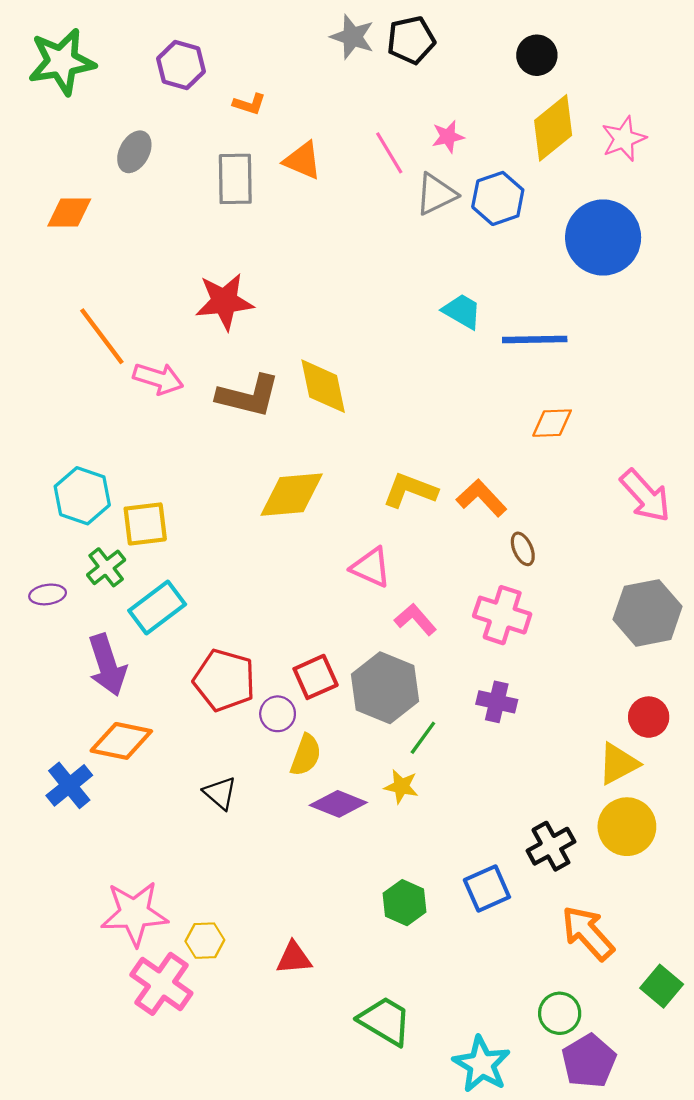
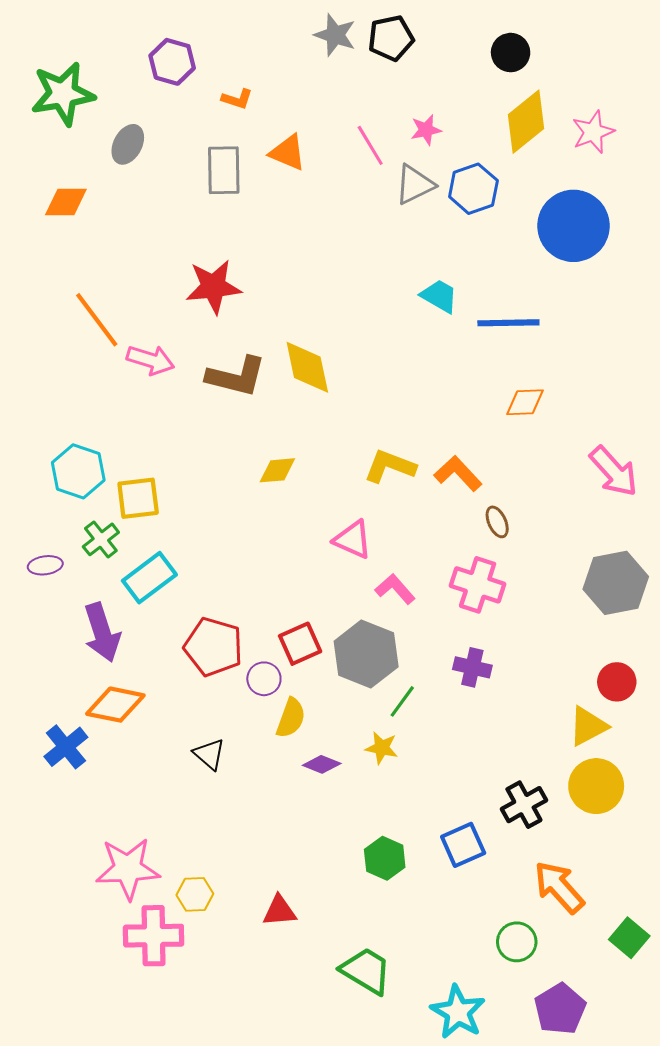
green star: (62, 62) -> (63, 94), moved
yellow diamond: (292, 495) -> (277, 470), size x0.6
purple diamond: (338, 804) -> (322, 764), size x0.7
pink cross: (161, 984) -> (154, 936), turned -36
green circle: (560, 1013) -> (517, 942), moved

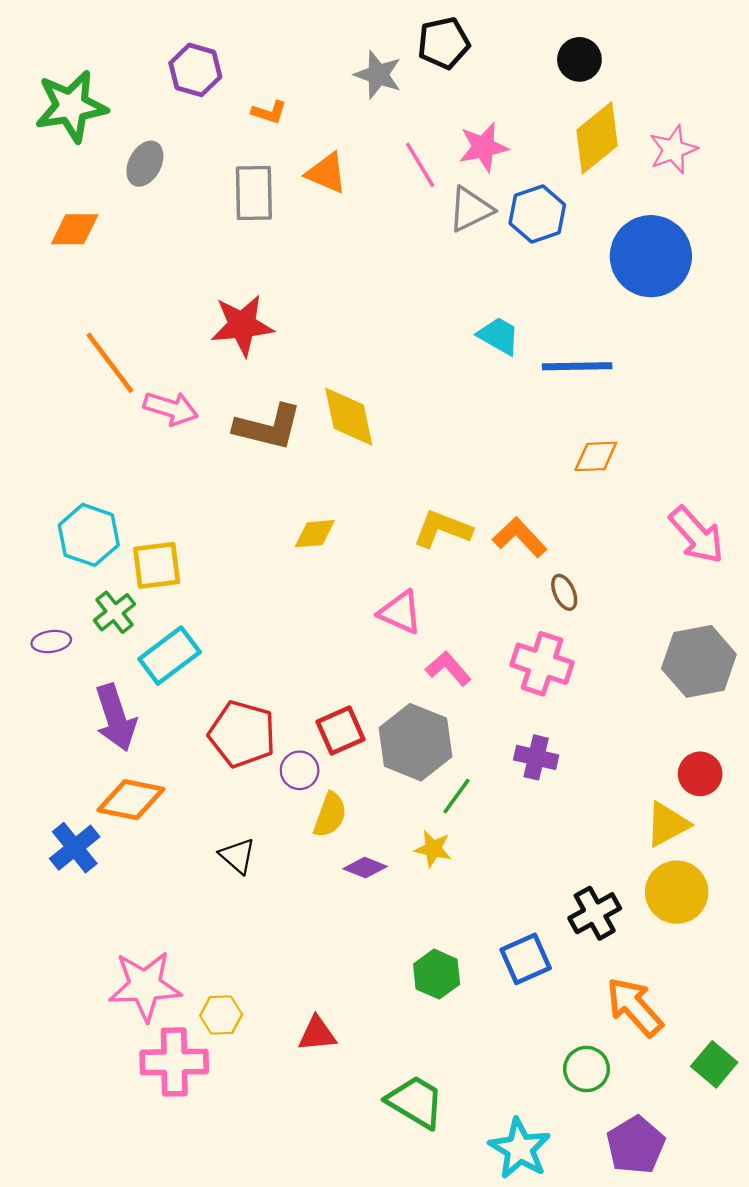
gray star: (335, 35) -> (378, 75), moved
pink star: (426, 130) -> (483, 147), size x1.4

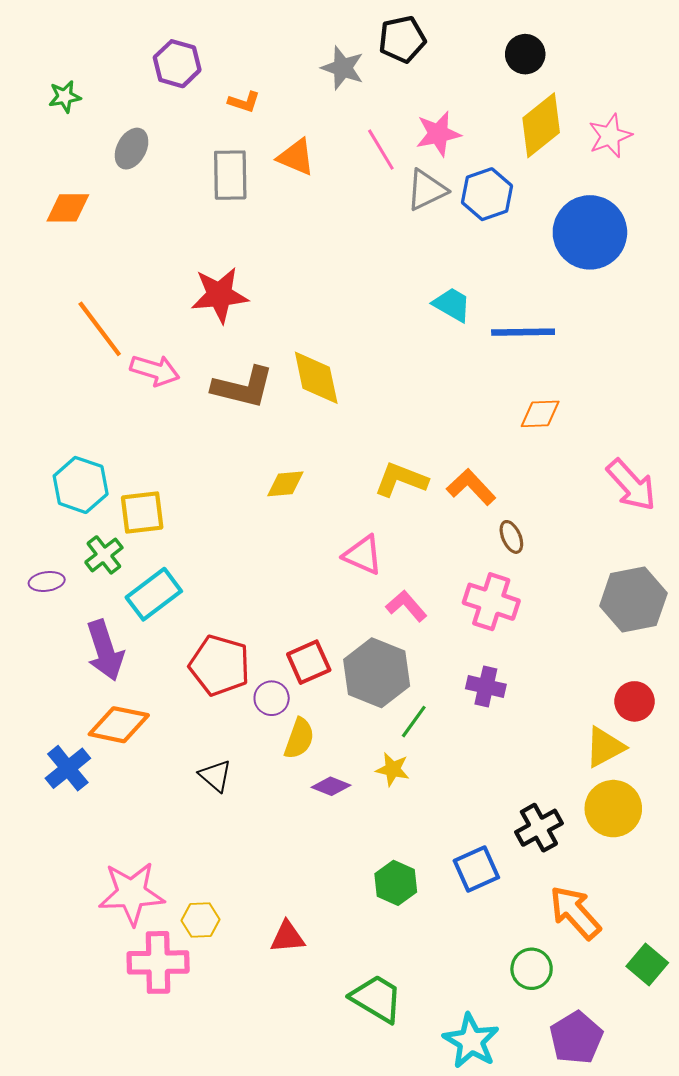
green star: (71, 106) -> (65, 97), size x0.5

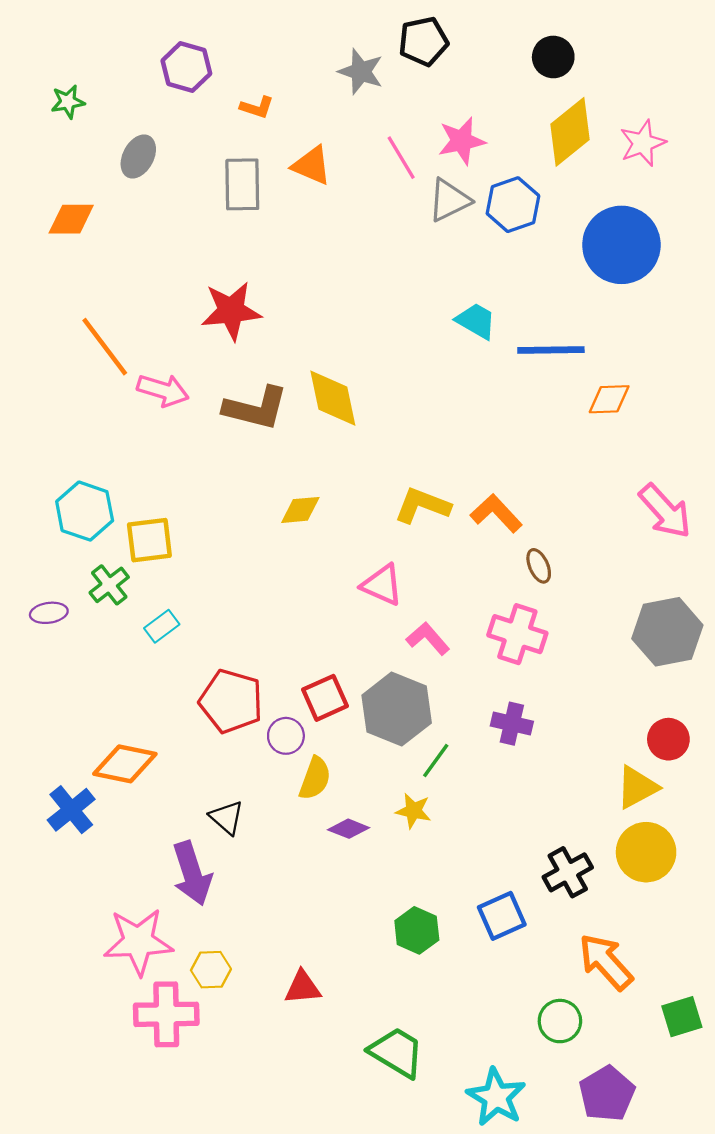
orange diamond: (540, 414) -> (609, 399), moved
cyan rectangle: (154, 594) -> (162, 626), size x0.6
purple arrow: (105, 650) -> (192, 873), moved
green square: (647, 965) -> (682, 1017), turned 33

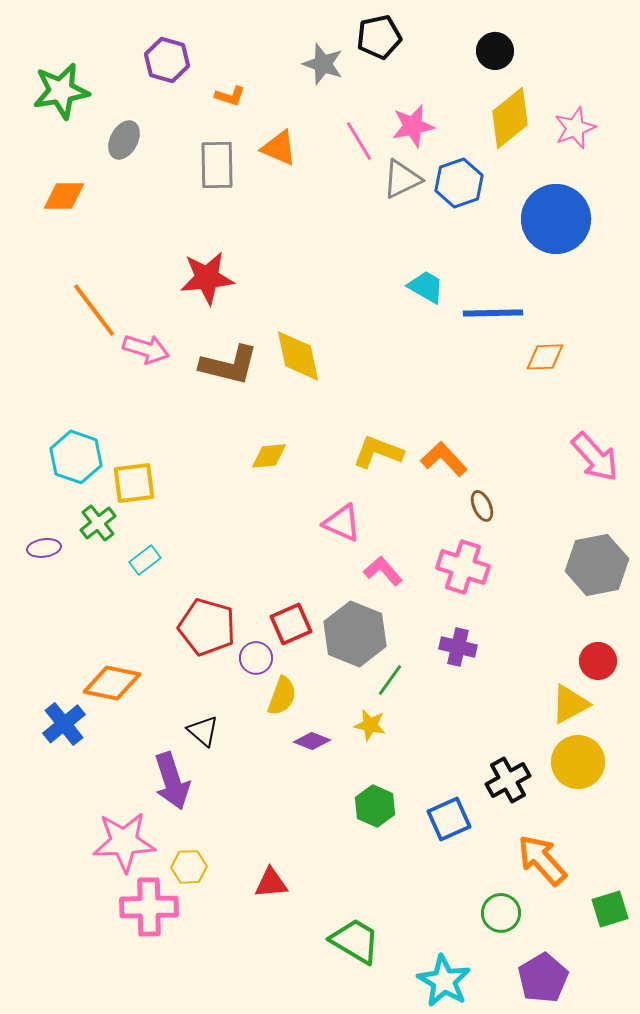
green star: (68, 102) -> (61, 91), size x1.8
green hexagon: (417, 930) -> (375, 806), moved

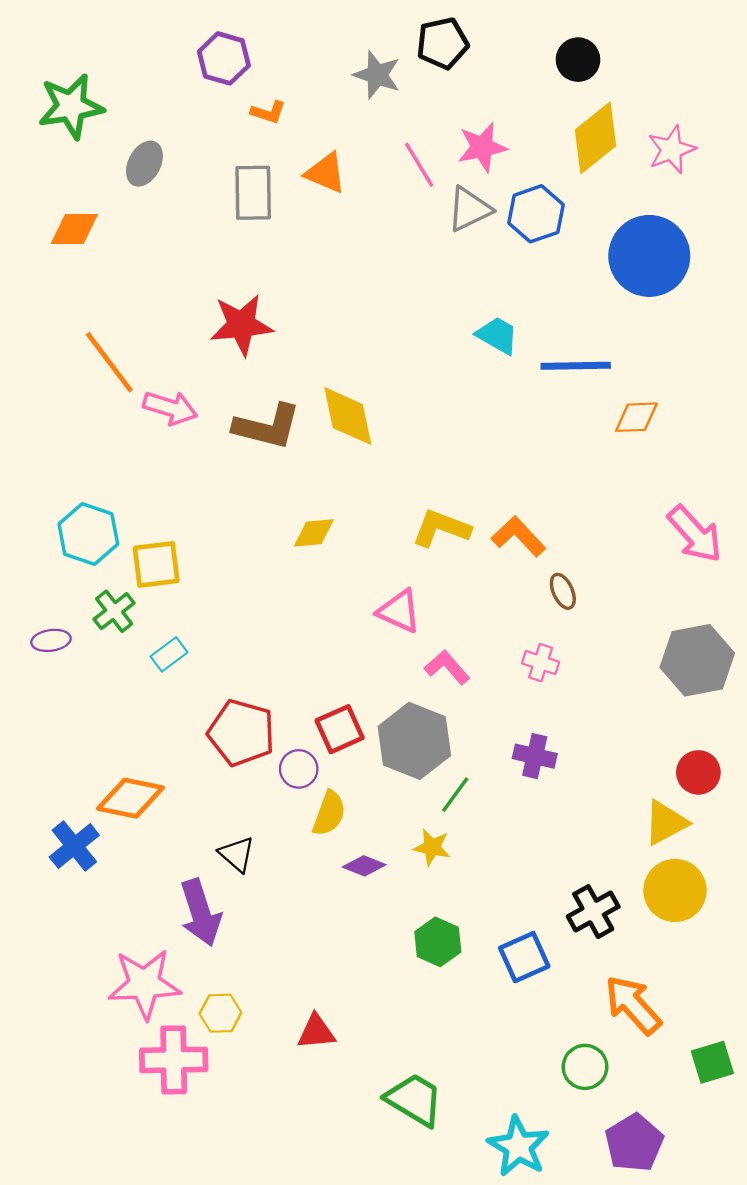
purple hexagon: (167, 60) -> (224, 58), moved
pink cross: (463, 567) -> (541, 663), size x0.6

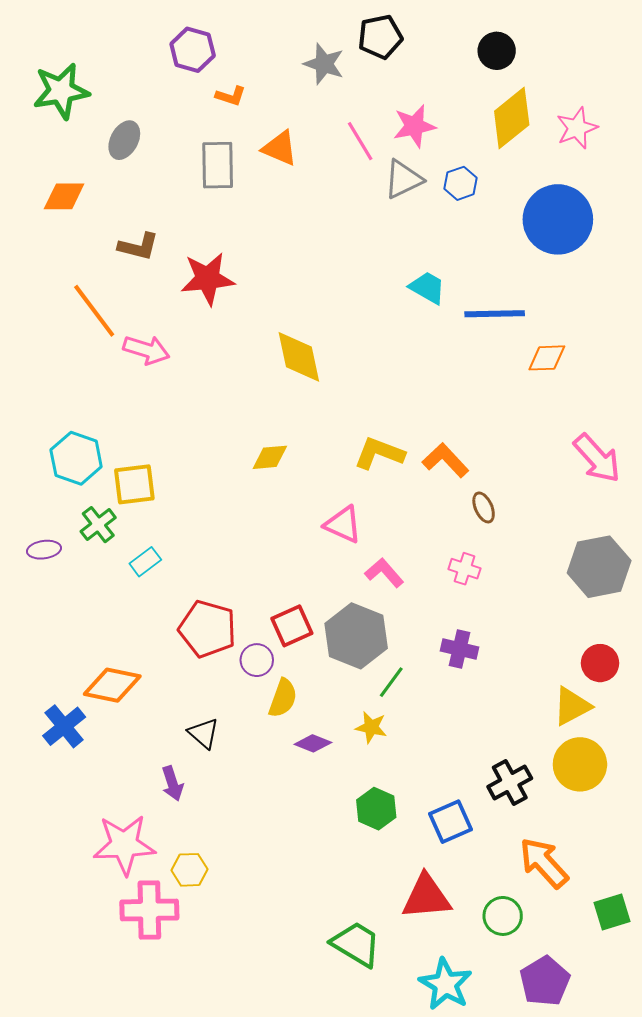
blue hexagon: (536, 214) -> (461, 183), size x0.7
brown L-shape: (267, 427) -> (138, 247), moved, size x0.7
purple arrow: (201, 913) -> (172, 783), size x0.6
red triangle: (316, 1032) -> (426, 897), moved, size x1.5

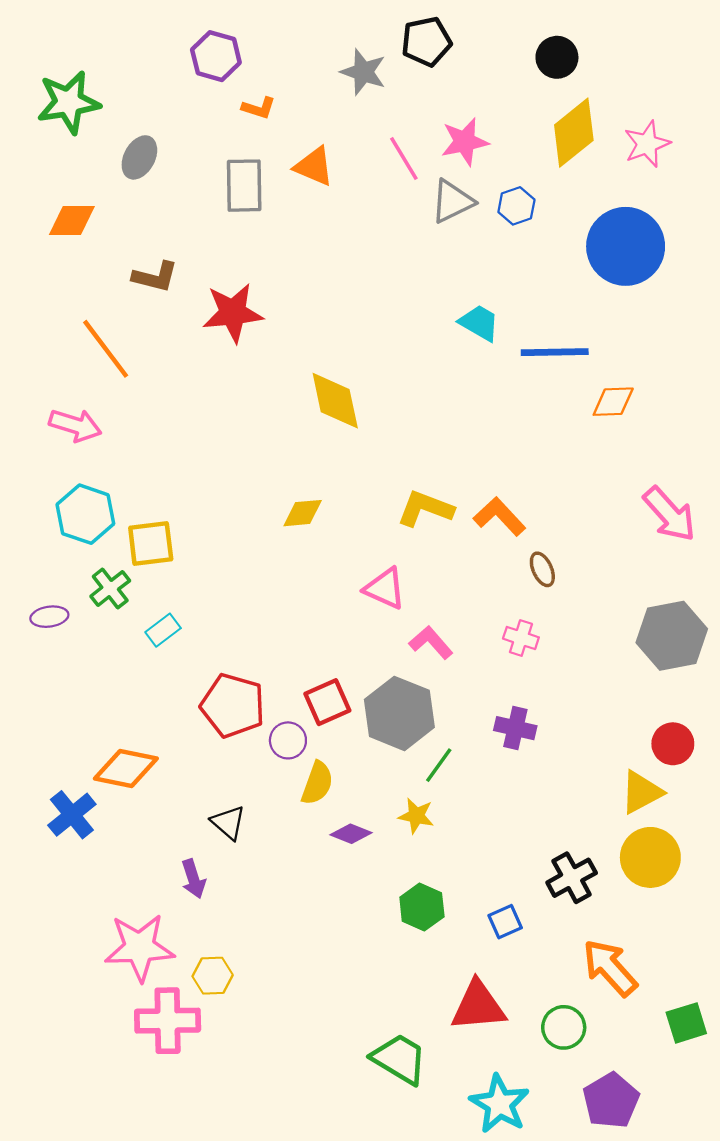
pink arrow: (146, 350) -> (75, 425), moved
blue square: (450, 822) -> (505, 922), size x0.7

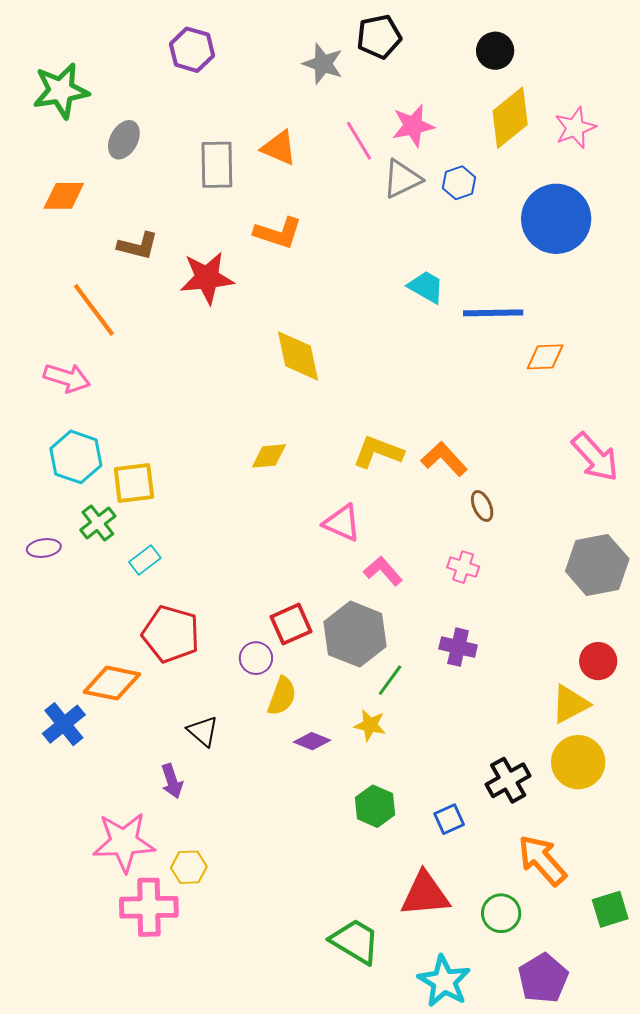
orange L-shape: (259, 108) -> (278, 233), moved, size x1.6
red pentagon: (233, 706) -> (171, 634), moved

